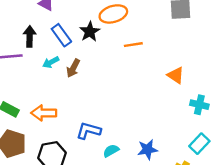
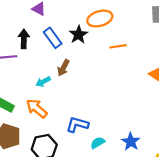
cyan arrow: (51, 62) -> (43, 82), moved
orange arrow: (44, 113) -> (37, 108), turned 40
blue star: (147, 150) -> (131, 142), turned -30

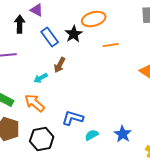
black arrow: (24, 39) -> (20, 24), moved

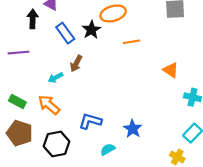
blue star: (123, 134) -> (133, 129), moved
cyan semicircle: (92, 135) -> (108, 149), moved

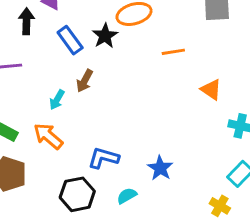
orange line: (132, 42) -> (173, 52), moved
cyan arrow: (55, 78) -> (57, 100), turned -32
black hexagon: (57, 144) -> (77, 194), moved

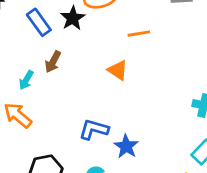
orange triangle: (211, 90) -> (118, 70), moved
blue L-shape: (103, 158) -> (94, 129), moved

